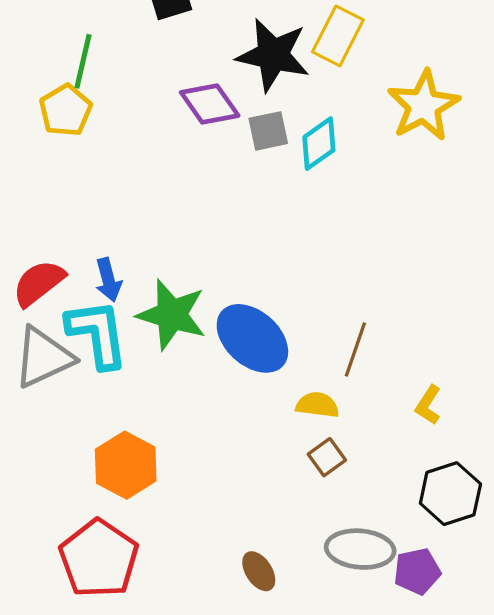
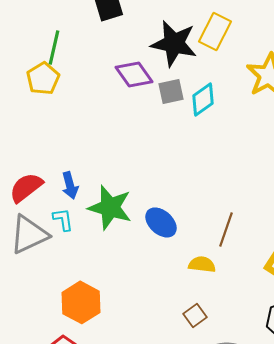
cyan L-shape: (97, 334) -> (63, 219), size x0.5
blue ellipse: (252, 338) -> (161, 222), size x0.7
brown square: (327, 457) -> (195, 315), moved

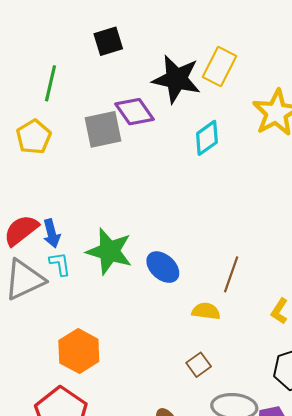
yellow pentagon: (43, 78) -> (34, 137), moved
gray square: (171, 91) -> (103, 129), moved, size x1.4
blue arrow: (70, 185) -> (52, 233), moved

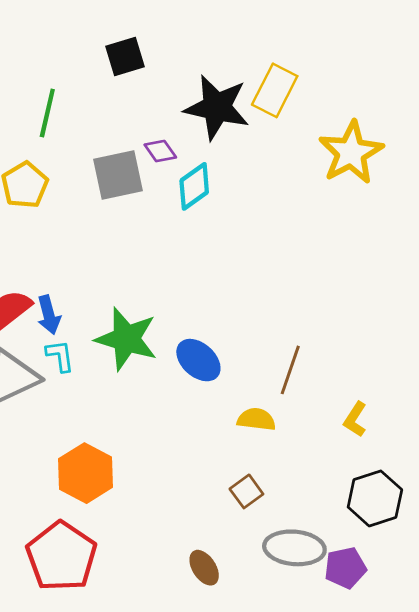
purple diamond: (135, 112) -> (160, 151), size x0.6
cyan diamond: (207, 138) -> (194, 186), moved

